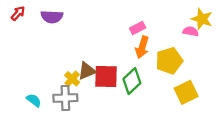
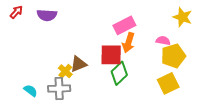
pink rectangle: (138, 28) -> (124, 25), size x1.5
pink semicircle: (191, 31) -> (163, 41), moved
yellow pentagon: (169, 61) -> (173, 56), moved
red square: (106, 77) -> (111, 55), moved

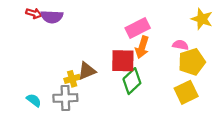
red arrow: (16, 12) -> (34, 13), moved, turned 64
yellow cross: (65, 71) -> (72, 79), turned 32

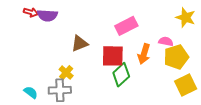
orange arrow: (142, 47) -> (144, 54), moved
brown triangle: (87, 71) -> (80, 43), moved
yellow cross: (72, 79) -> (66, 73), turned -32
yellow square: (186, 92) -> (186, 85), moved

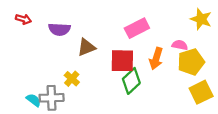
red arrow: (31, 12) -> (23, 19), moved
purple semicircle: (47, 15) -> (59, 29), moved
gray cross: (60, 90) -> (52, 98), moved

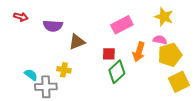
yellow star: (201, 19) -> (164, 17), moved
red square: (122, 61) -> (109, 54), size x0.6
yellow cross: (72, 79) -> (64, 70), turned -32
cyan semicircle: (34, 100) -> (31, 75), moved

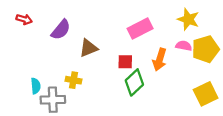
purple semicircle: (53, 26) -> (61, 30), turned -54
yellow pentagon: (170, 55) -> (206, 49), moved
cyan semicircle: (31, 75) -> (36, 86), turned 48

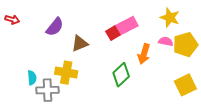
red arrow: (24, 19) -> (12, 20), moved
red square: (125, 62) -> (113, 33), moved, turned -32
yellow cross: (73, 80) -> (66, 73), size x1.5

